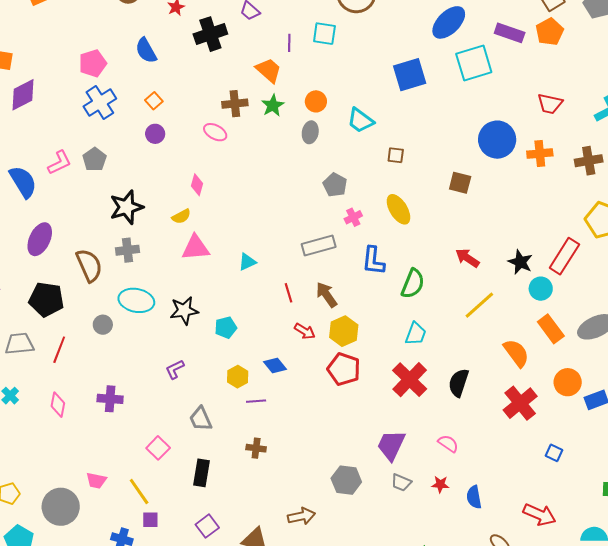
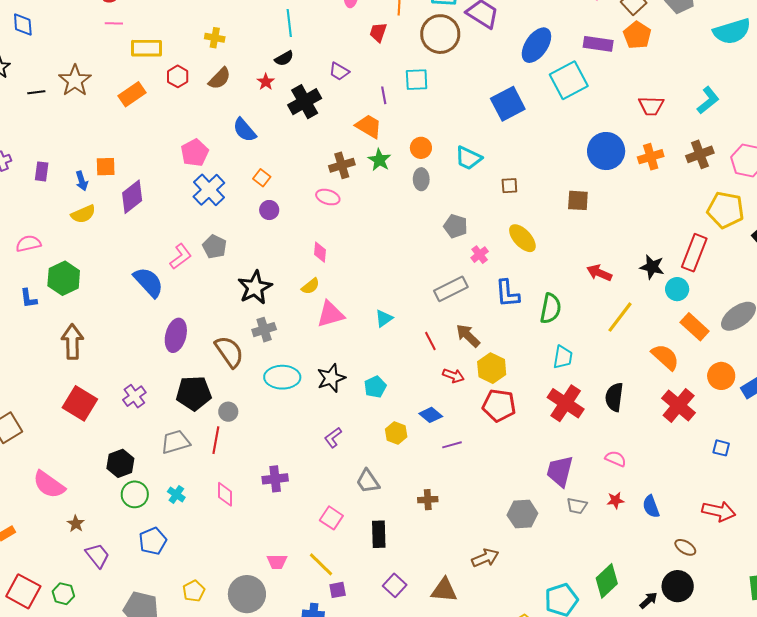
gray circle: (103, 325) -> (228, 412), moved
purple line: (256, 401) -> (452, 445), moved

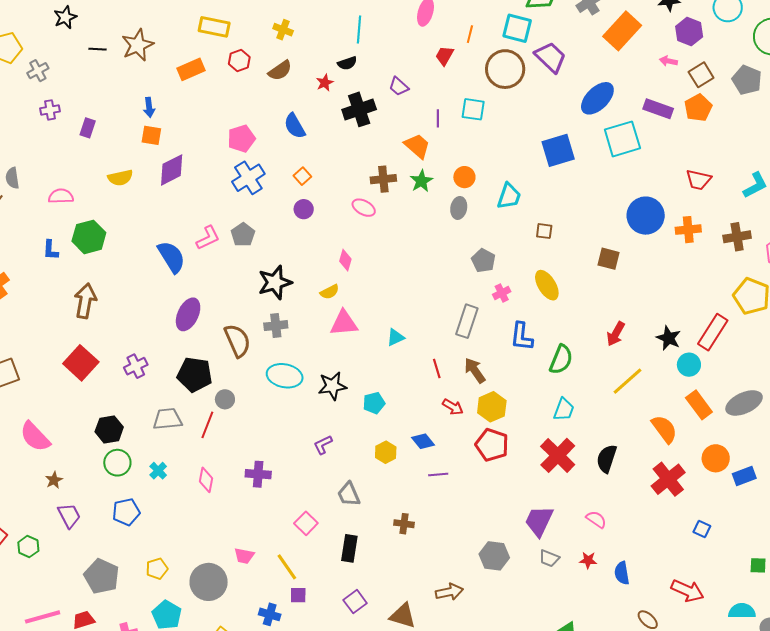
cyan trapezoid: (468, 158) -> (509, 196), turned -108
blue arrow: (82, 181) -> (149, 107), moved
red arrow: (599, 273) -> (616, 334), turned -95
gray rectangle: (451, 289) -> (467, 321), turned -56

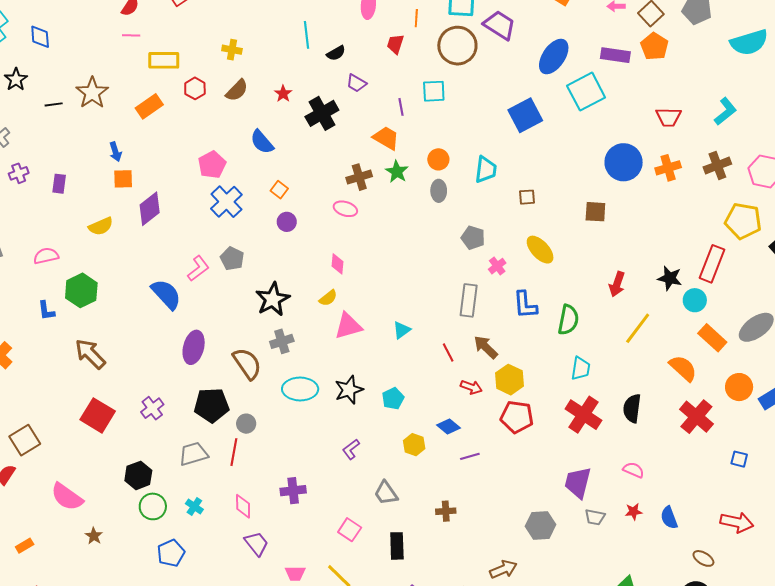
black semicircle: (347, 63) -> (336, 53), moved
brown arrow: (85, 301) -> (90, 354), turned -44
purple trapezoid: (69, 516) -> (257, 544), moved

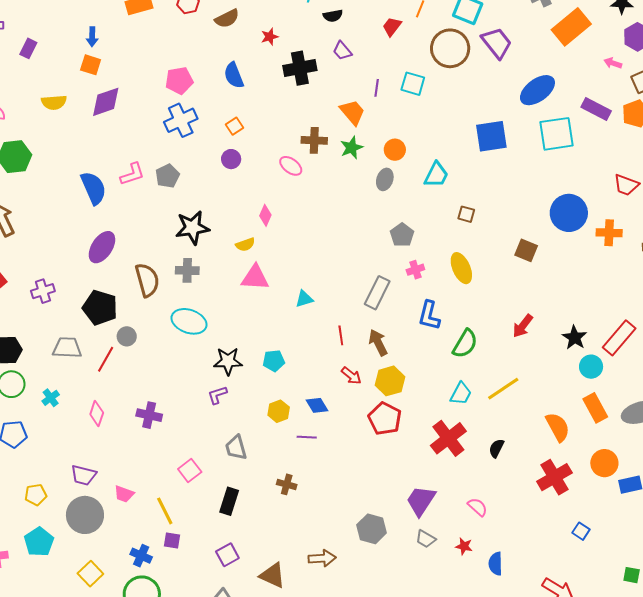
yellow line: (638, 328) -> (503, 389), moved
black star: (349, 390) -> (228, 361), moved
black semicircle: (632, 408) -> (496, 448), size x0.7
purple line: (470, 456) -> (307, 437), moved
purple trapezoid: (257, 544) -> (83, 475), moved, turned 124

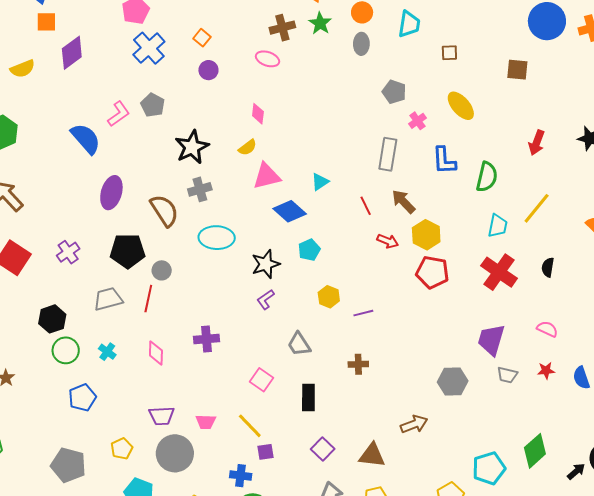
blue diamond: (317, 405) -> (290, 211), moved, size x1.4

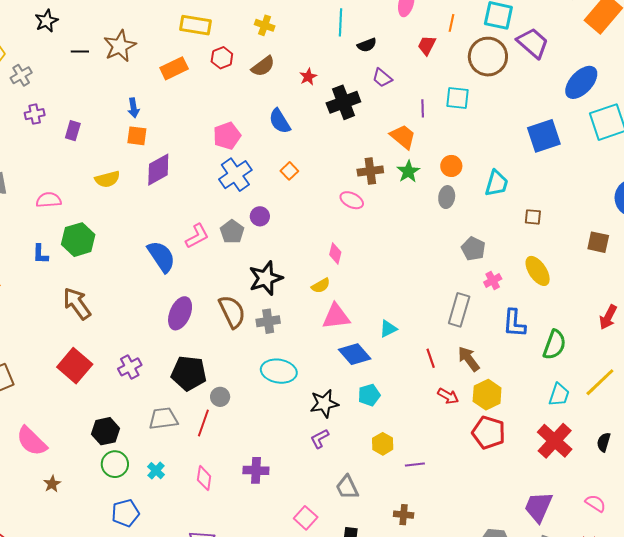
purple circle: (208, 70) -> (260, 216), moved
brown semicircle: (164, 210) -> (232, 312), moved

